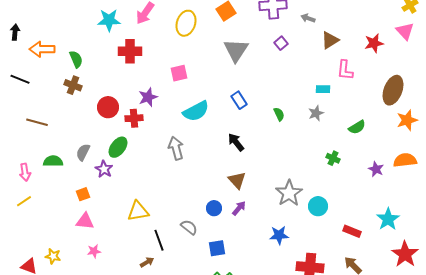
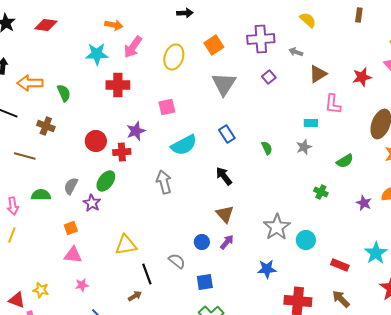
brown cross: (73, 85) -> (46, 126), moved
yellow line: (24, 201) -> (12, 235), turned -35

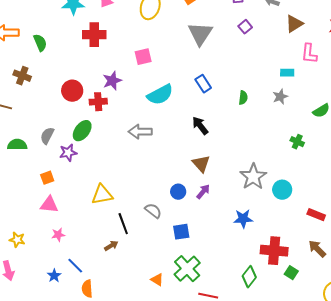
green semicircle: (267, 148) -> (243, 98), turned 32
gray arrow: (164, 182) -> (140, 132), turned -75
purple star: (92, 203) -> (68, 153), turned 30

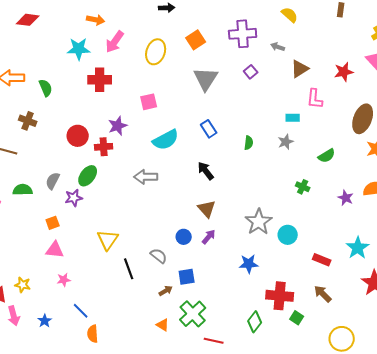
yellow triangle: (102, 195) -> (108, 240), turned -45
brown arrow: (111, 246) -> (166, 291), moved
blue star: (54, 276) -> (45, 321), moved

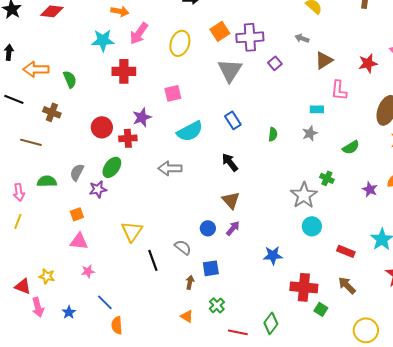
purple cross: (243, 34) -> (250, 37), moved
gray star: (259, 222) -> (304, 195), moved
brown arrow: (166, 291) -> (190, 282), turned -48
green cross: (193, 314) -> (217, 305), size x0.6
green diamond: (255, 322) -> (271, 323), moved

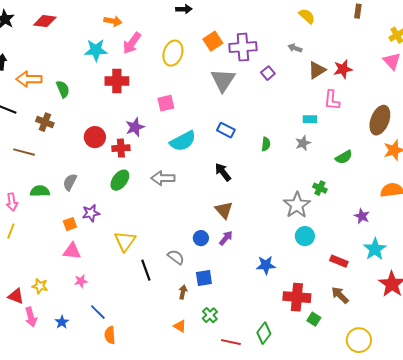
red star: (368, 63) -> (343, 69), moved
blue rectangle: (233, 120) -> (226, 130), turned -30
green ellipse: (112, 167) -> (120, 180), moved
purple star: (98, 189) -> (91, 213), moved
purple star: (370, 189) -> (362, 216), moved

